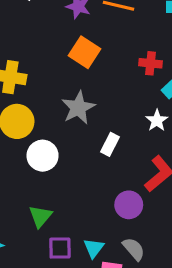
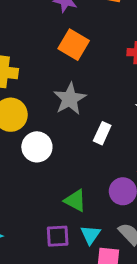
green triangle: (40, 216) -> (75, 201), moved, turned -40

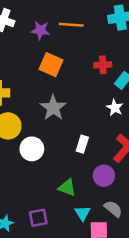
white rectangle: (102, 133) -> (82, 144), moved
purple square: (58, 236) -> (38, 218), moved

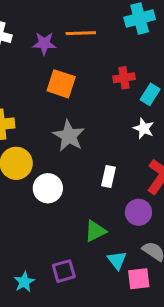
green triangle: (67, 188) -> (95, 231), turned -42

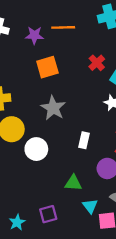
red cross: (124, 78) -> (97, 63), turned -35
orange square: (61, 84) -> (47, 67), turned -35
green triangle: (95, 231) -> (73, 183), turned 30

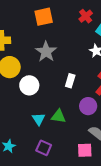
cyan triangle: (90, 206) -> (39, 119), moved
purple square: (48, 214) -> (44, 148), moved, turned 35

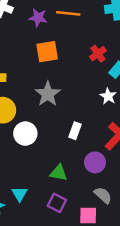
cyan triangle: (39, 119) -> (20, 194), moved
purple square: (44, 148) -> (57, 203), moved

